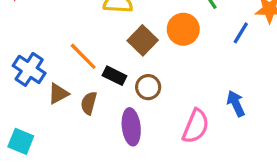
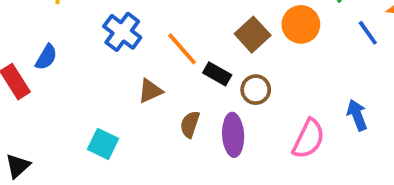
blue line: (241, 33) -> (368, 33), turned -70
blue cross: (29, 69) -> (122, 32), moved
brown semicircle: (89, 103) -> (190, 124), moved

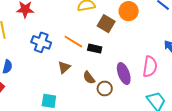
brown circle: (256, 90) -> (105, 88), moved
brown semicircle: (190, 124) -> (89, 78), turned -40
purple ellipse: (233, 135) -> (124, 74), moved

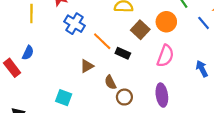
blue cross: (41, 42) -> (75, 24), moved
pink semicircle: (150, 67) -> (165, 56), moved
purple ellipse: (124, 74) -> (162, 95), moved

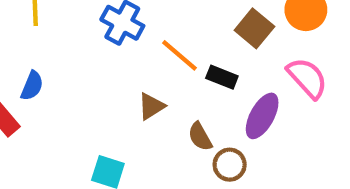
pink semicircle: (165, 56) -> (307, 78), turned -60
purple ellipse: (162, 95) -> (262, 116), moved, turned 40

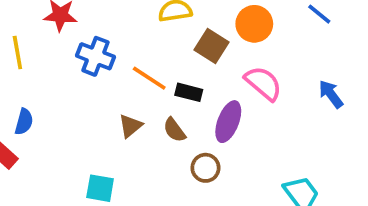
brown semicircle: (200, 137) -> (174, 130), moved

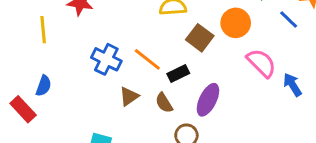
blue cross: (96, 56) -> (106, 59), moved
pink semicircle: (263, 83) -> (261, 63), moved
black rectangle: (189, 92) -> (178, 73), turned -45

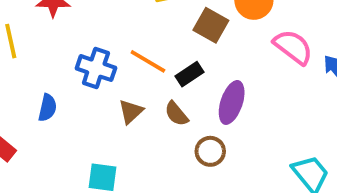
blue semicircle: (44, 86) -> (47, 108), moved

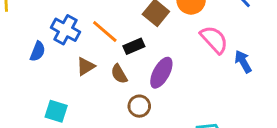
blue semicircle: (47, 108) -> (38, 51), moved

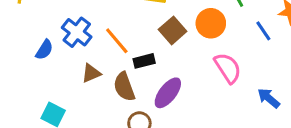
blue arrow: (243, 62) -> (269, 98), moved, turned -30
brown semicircle: (119, 74) -> (124, 87), size x1.4

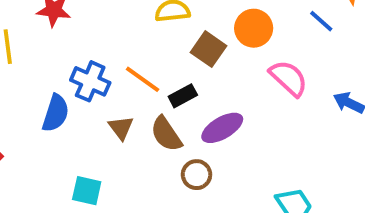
blue semicircle: (44, 50) -> (56, 113), size x1.4
brown triangle: (91, 73) -> (121, 128), turned -30
purple ellipse: (168, 93) -> (222, 128), turned 36

